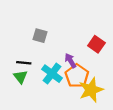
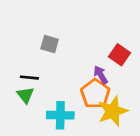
purple arrow: (70, 61) -> (101, 75), moved
cyan cross: (52, 74) -> (60, 115), moved, turned -36

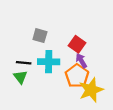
red square: (119, 55) -> (77, 44), moved
cyan cross: (60, 115) -> (49, 62), moved

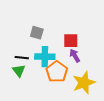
red square: (77, 44) -> (71, 41), turned -35
orange pentagon: (77, 76) -> (57, 72), moved

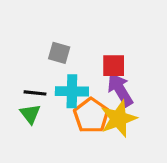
purple arrow: (75, 56) -> (120, 90), size x1.5
yellow star: (84, 83) -> (119, 119), moved

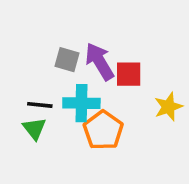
purple arrow: (120, 90) -> (100, 61), moved
yellow star: (119, 119) -> (168, 107), moved, size x0.7

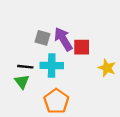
yellow star: (168, 107) -> (107, 68), turned -30
orange pentagon: (103, 130) -> (56, 101), moved

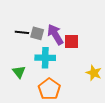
black line: (25, 67) -> (22, 32), moved
yellow star: (107, 68) -> (94, 73), moved

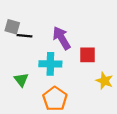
gray square: (37, 33) -> (12, 27), moved
red square: (72, 42) -> (88, 55), moved

